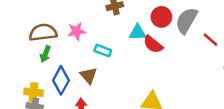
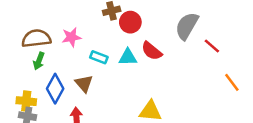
red circle: (161, 17) -> (130, 22), moved
cyan triangle: (137, 32) -> (128, 57), moved

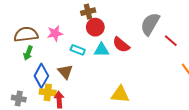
red circle: (130, 22) -> (95, 27), moved
yellow cross: (26, 101) -> (48, 92), moved

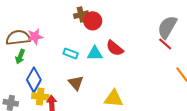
gray semicircle: (150, 24) -> (167, 27), moved
red circle: (95, 27) -> (93, 21), moved
pink star: (55, 33) -> (35, 37), moved
brown triangle: (65, 72) -> (76, 83), moved

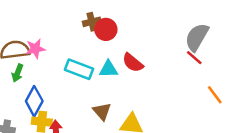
cyan rectangle: (71, 53) -> (79, 69), size x1.5
brown triangle: (76, 83) -> (102, 111), moved

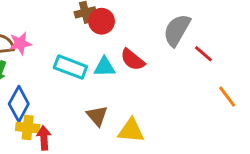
gray semicircle: (197, 37) -> (177, 30), moved

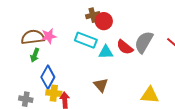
gray semicircle: (177, 30) -> (144, 42), moved
cyan rectangle: (70, 67) -> (86, 40), moved
yellow triangle: (131, 131) -> (150, 95), moved

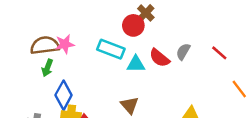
brown cross: (93, 15) -> (146, 13), moved, turned -32
gray semicircle: (144, 42) -> (183, 52), size x0.6

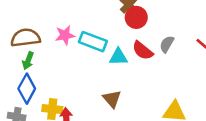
red circle: (133, 25) -> (136, 17), moved
pink star: (65, 44) -> (65, 35), moved
blue diamond: (64, 95) -> (27, 89), moved

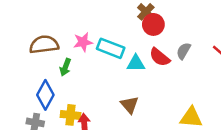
green arrow: (28, 61) -> (65, 67), moved

